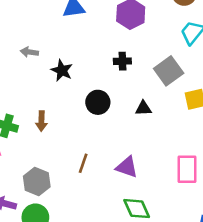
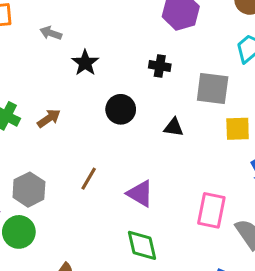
gray square: (169, 71) -> (213, 89), turned 32
brown arrow: (41, 121) -> (49, 118), turned -138

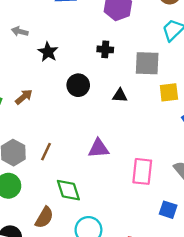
brown line: (89, 179) -> (46, 152), moved
purple triangle: (140, 194) -> (99, 148), turned -30
pink rectangle: (211, 210) -> (142, 171), moved
green diamond: (142, 245) -> (68, 190), moved

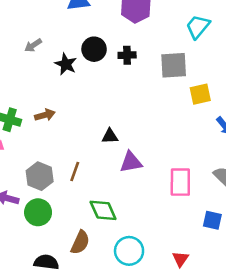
gray arrow: (20, 31) -> (33, 45), turned -42
black circle: (78, 85) -> (94, 49), moved
black triangle: (120, 95) -> (110, 136), moved
brown arrow: (24, 97) -> (45, 115), turned 30

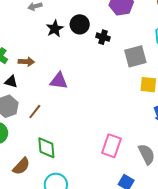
gray square: (174, 65) -> (135, 56), turned -30
black triangle: (110, 136) -> (11, 82), moved
purple triangle: (131, 162) -> (59, 81), moved

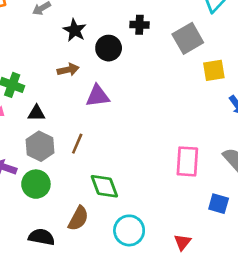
black circle: (80, 24) -> (109, 48), moved
brown arrow: (26, 62) -> (68, 70), moved

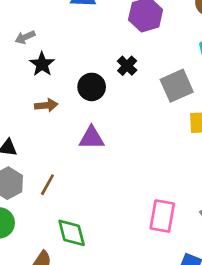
black cross: (140, 25) -> (127, 66), turned 36
black star: (75, 30) -> (42, 64), moved
purple triangle: (98, 96) -> (92, 138), moved

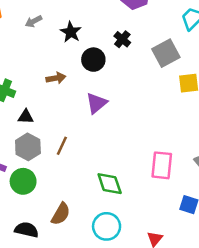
black star: (42, 64) -> (71, 32), moved
purple triangle: (92, 138) -> (96, 103), turned -35
green diamond: (72, 233) -> (110, 184), moved

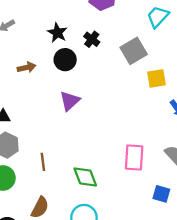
black star: (71, 32) -> (57, 33), moved
brown arrow: (56, 78) -> (27, 67), moved
brown line: (62, 146) -> (43, 162), moved, turned -30

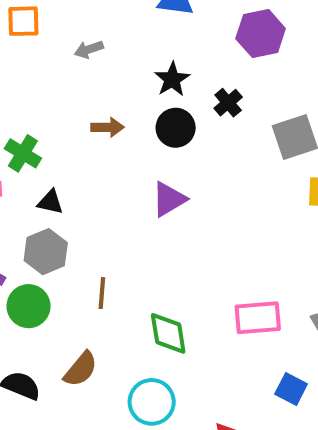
pink rectangle: (134, 157) -> (258, 318), turned 70

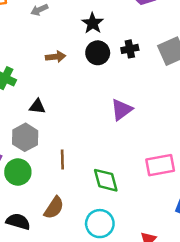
black cross: (228, 103) -> (130, 49), moved, turned 35
purple triangle: (169, 199) -> (121, 110), moved
black triangle: (50, 202) -> (37, 106), moved

